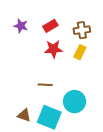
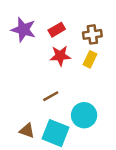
purple star: (21, 26) -> (23, 30), size x1.5
brown line: (45, 85) -> (51, 96), turned -32

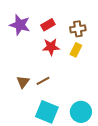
cyan circle: (84, 115) -> (81, 112), moved
brown triangle: (27, 131) -> (23, 82), moved, turned 48

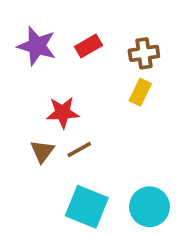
red star: (51, 47) -> (63, 113), moved

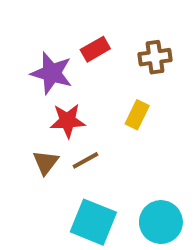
purple star: (37, 46) -> (52, 73), moved
yellow rectangle: (140, 92) -> (137, 115), moved

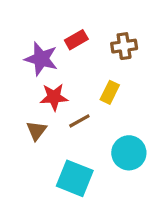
brown line: (85, 160) -> (79, 121), moved
cyan circle: (161, 222) -> (129, 153), moved

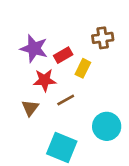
red rectangle: (76, 40) -> (63, 55), moved
yellow rectangle: (110, 92) -> (83, 68), moved

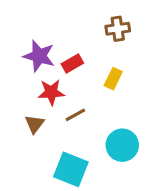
brown cross: (103, 38) -> (118, 29), moved
yellow rectangle: (83, 68) -> (113, 79), moved

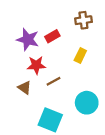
red rectangle: (72, 64) -> (52, 36), moved
brown triangle: (35, 124) -> (25, 88), turned -32

